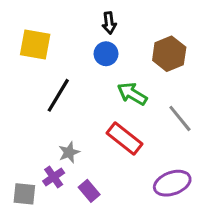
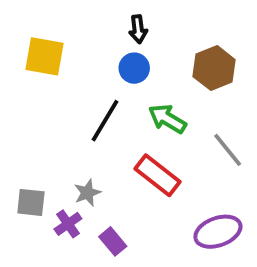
black line: (58, 95) -> (105, 121), moved
gray square: (24, 194) -> (31, 202), moved

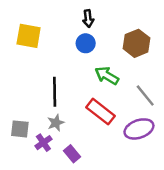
black line: (105, 121) -> (55, 92), moved, turned -32
purple ellipse: (218, 232) -> (139, 129), moved

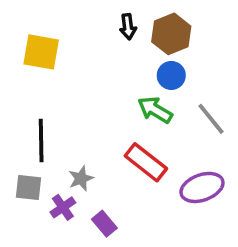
blue circle: (86, 43) -> (171, 75), moved
brown hexagon: (137, 43) -> (171, 34), moved
black line: (55, 92) -> (41, 141), moved
gray line: (145, 95) -> (211, 119), moved

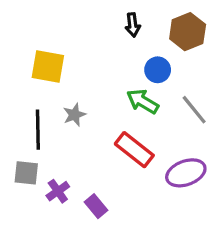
black arrow: (128, 27) -> (133, 25), moved
brown hexagon: (171, 34) -> (188, 32), moved
yellow square: (41, 52) -> (48, 66), moved
gray star: (81, 178) -> (74, 115), moved

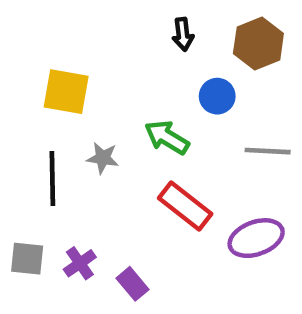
green arrow: (143, 101) -> (167, 137), moved
gray line: (194, 110) -> (268, 151), turned -48
gray star: (74, 115) -> (103, 158), turned 30
gray square: (26, 173) -> (27, 259), moved

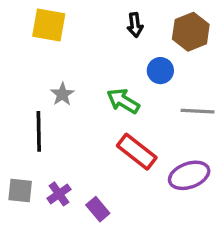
yellow square: (66, 92) -> (49, 25), moved
gray star: (103, 158) -> (62, 94), moved, turned 30

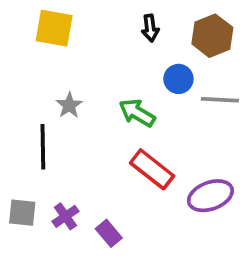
gray line: (198, 111) -> (220, 100), moved

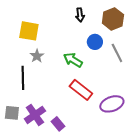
yellow square: (54, 28) -> (29, 31), moved
gray line: (220, 100) -> (117, 53), turned 60
purple cross: (65, 216) -> (35, 115), size x1.5

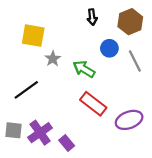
gray star: (37, 56) -> (53, 59), moved
black line: (23, 78) -> (26, 90), turned 55

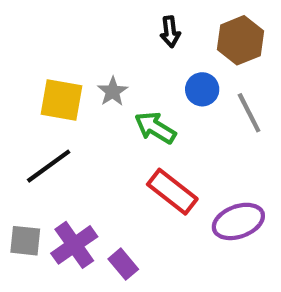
yellow square: (33, 36) -> (61, 100), moved
gray star: (53, 59) -> (113, 91), moved

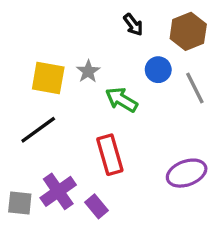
black arrow: (170, 32) -> (133, 25), turned -30
red rectangle: (172, 192) -> (110, 155), moved, turned 36
gray square: (25, 241) -> (20, 203), moved

